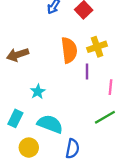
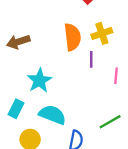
cyan star: (38, 92) -> (39, 81), size x1.5
green line: (105, 117) -> (110, 122), moved

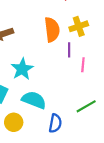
pink line: (116, 76) -> (83, 65), moved

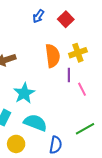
pink line: (83, 65) -> (82, 89), turned -32

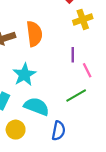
yellow cross: (78, 53) -> (83, 19), moved
orange semicircle: (53, 56) -> (34, 34), moved
green line: (85, 129) -> (76, 95), moved

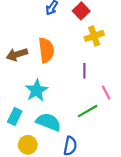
pink line: (87, 70) -> (106, 93), moved

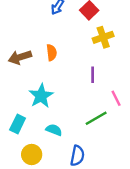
orange semicircle: (46, 50) -> (52, 53), size x0.6
cyan semicircle: (48, 122) -> (54, 130), size x0.6

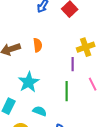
yellow cross: (103, 37) -> (86, 47), moved
green line: (96, 118) -> (67, 91), moved, turned -60

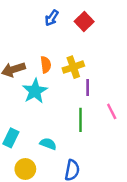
yellow cross: (86, 47) -> (73, 67), moved
cyan star: (29, 82) -> (35, 91), moved

